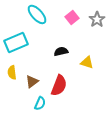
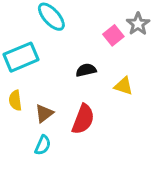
pink square: (72, 17) -> (113, 35), moved
cyan semicircle: (40, 103) -> (43, 145), moved

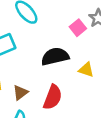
black semicircle: (86, 70) -> (55, 56), size x1.6

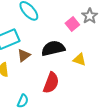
brown triangle: (20, 92) -> (24, 55), moved

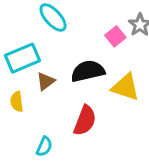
yellow triangle: (79, 59) -> (125, 87), size x1.5

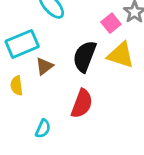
black semicircle: (88, 71) -> (85, 56), turned -56
yellow triangle: (125, 87) -> (121, 55), moved

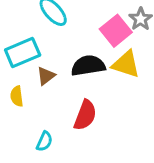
pink square: (111, 23) -> (116, 31), size x1.5
black semicircle: (85, 56) -> (88, 66), turned 60

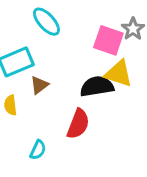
pink square: (116, 31) -> (108, 40), turned -32
black semicircle: (88, 66) -> (97, 86), moved

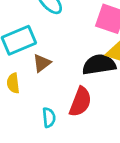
cyan semicircle: (38, 150) -> (49, 118), moved, turned -30

